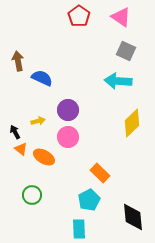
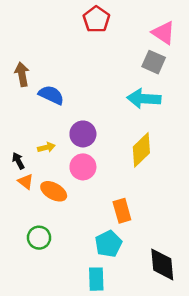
pink triangle: (121, 17) -> (163, 33), moved
yellow diamond: (132, 123) -> (141, 150), moved
orange rectangle: (100, 173) -> (122, 211), turned 30

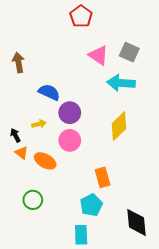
pink triangle: (163, 33) -> (98, 55), moved
blue semicircle: (51, 95) -> (49, 92), moved

